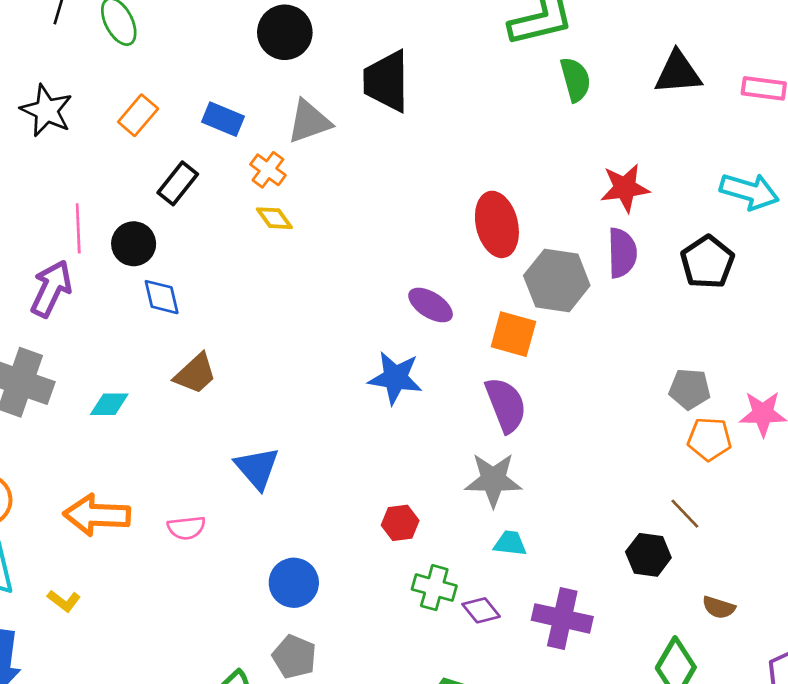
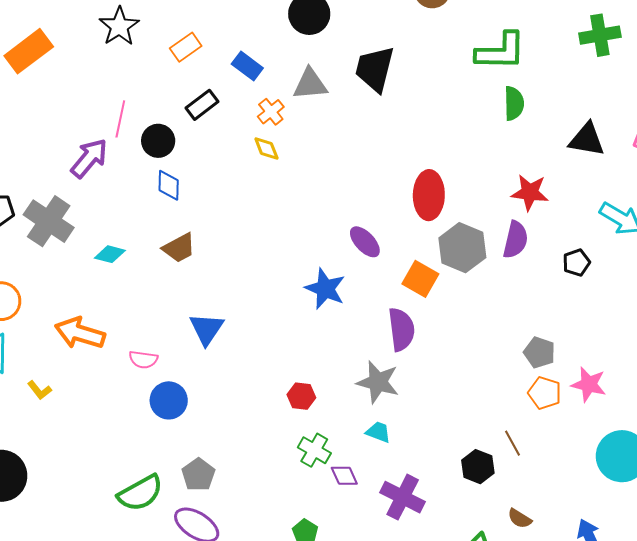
black triangle: (678, 73) -> (587, 139), moved
black pentagon: (707, 262) -> (576, 263), size x0.7
blue circle: (294, 583) -> (169, 400), moved

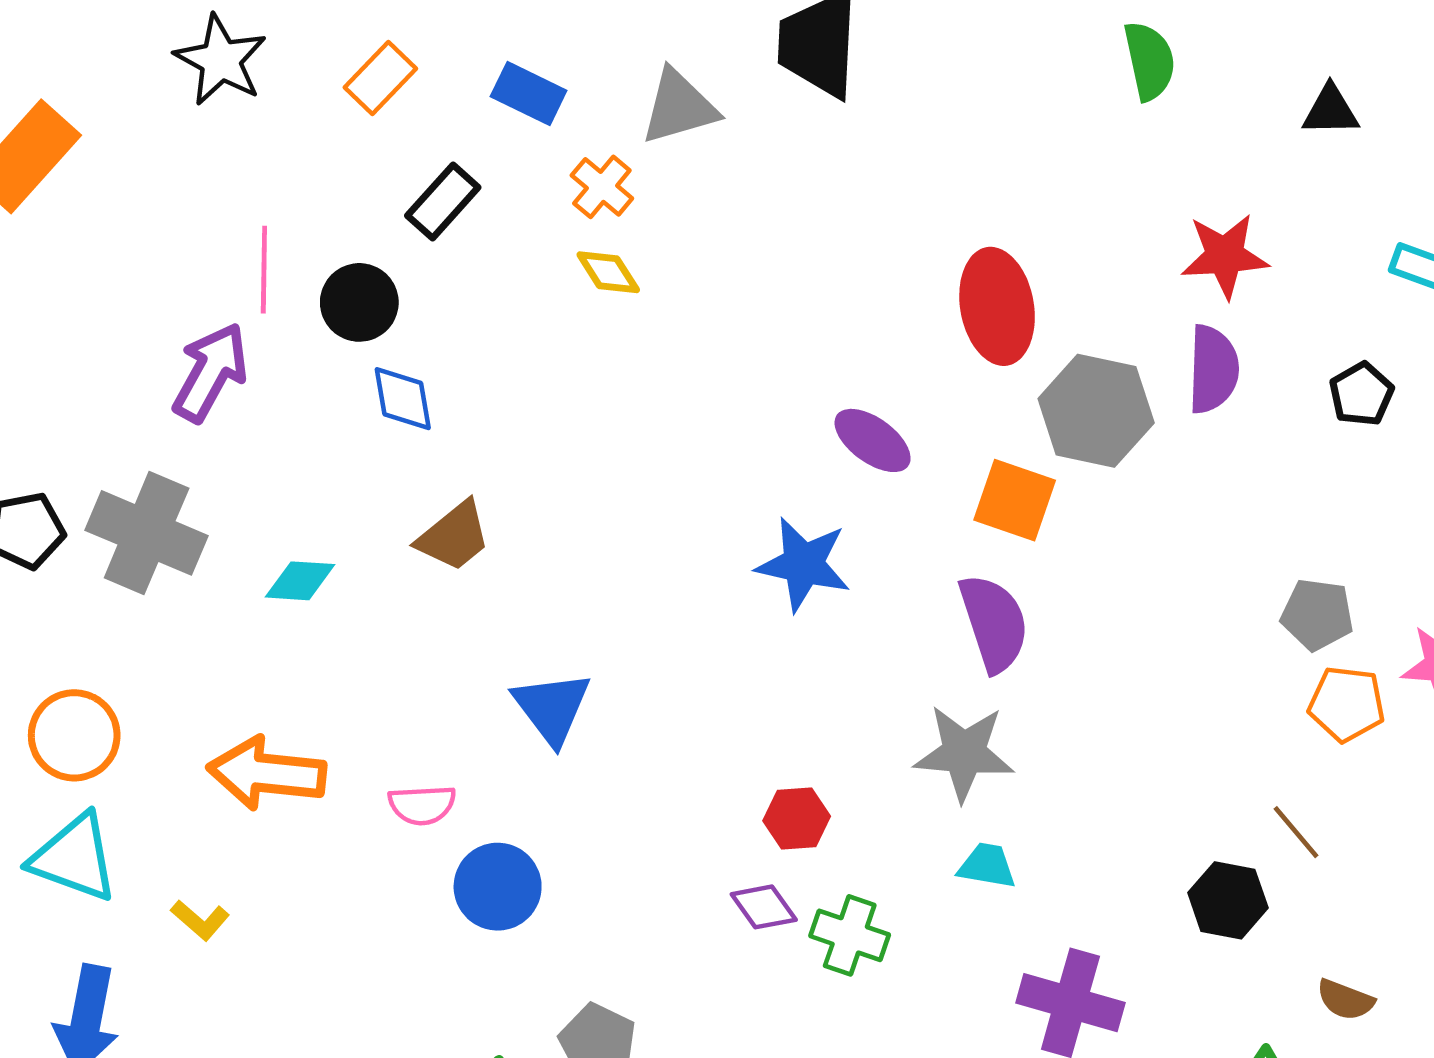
black triangle: (587, 139) -> (1331, 111), size x0.7
purple diamond: (344, 476) -> (764, 907), moved

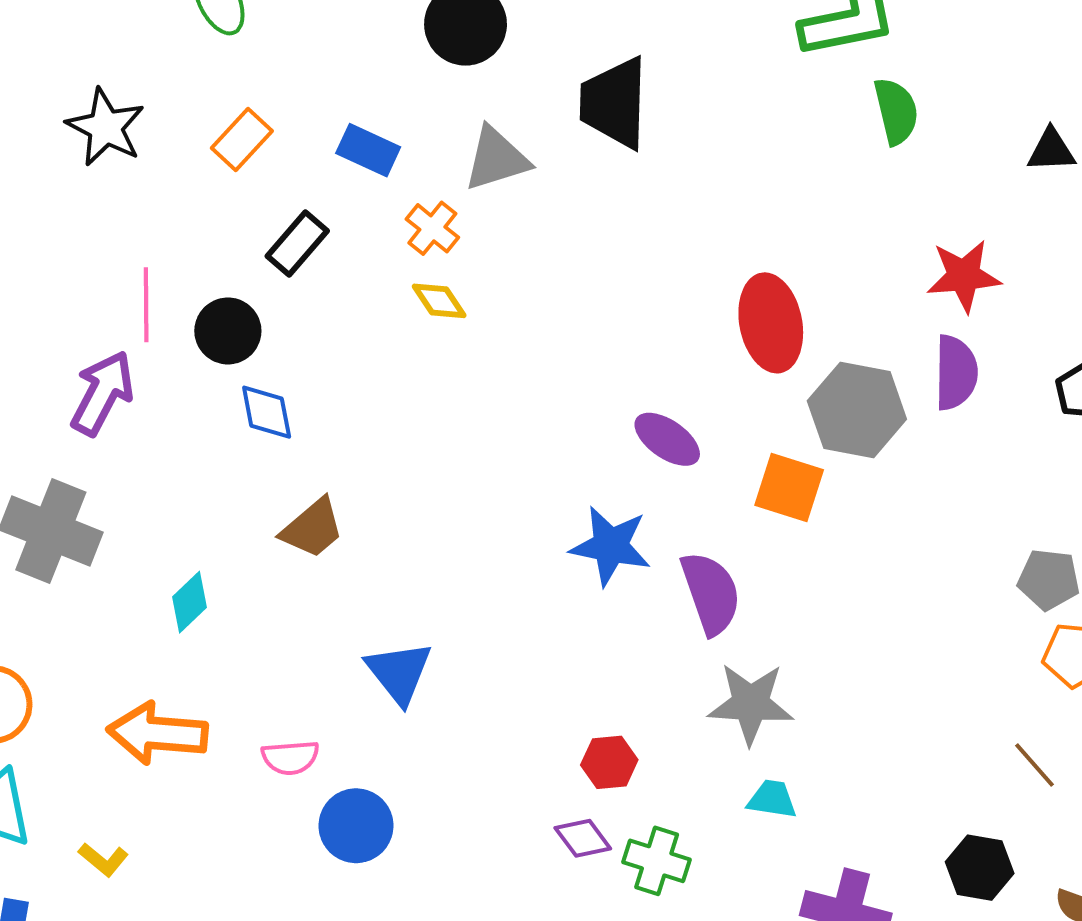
cyan diamond: (300, 581) -> (190, 602), moved, turned -46
purple semicircle: (994, 623) -> (711, 593), moved
black hexagon: (1228, 900) -> (980, 868), moved

